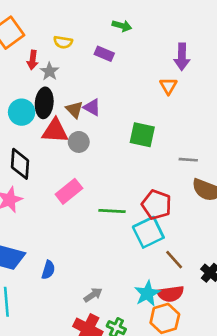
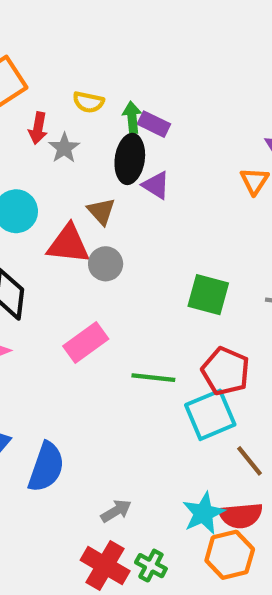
green arrow: (122, 26) -> (132, 117), moved, turned -114
black ellipse: (44, 103) -> (130, 159), moved
purple triangle: (92, 107) -> (156, 185), moved
green square: (142, 135) -> (208, 295), moved
blue semicircle: (48, 270) -> (46, 467), size x1.6

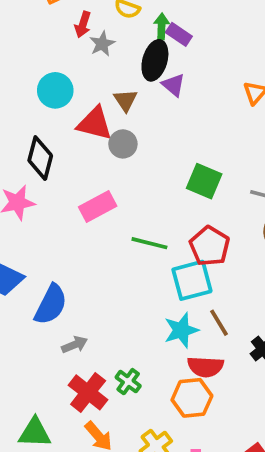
gray arrow: (116, 511) -> (75, 345), moved
cyan star: (203, 513) -> (181, 330), moved
green cross: (151, 566) -> (128, 382), moved

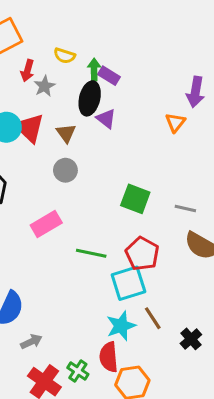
red triangle: (95, 123) -> (29, 128), moved, turned 32
red semicircle: (205, 367) -> (109, 357), moved, turned 84

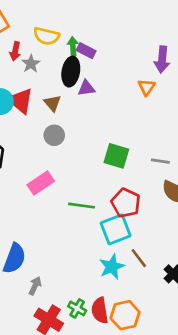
yellow semicircle: (65, 56) -> (46, 36), size x1.4
purple triangle: (106, 119) -> (86, 88), turned -42
gray arrow: (31, 342) -> (35, 286), turned -36
red semicircle: (109, 357) -> (100, 310), moved

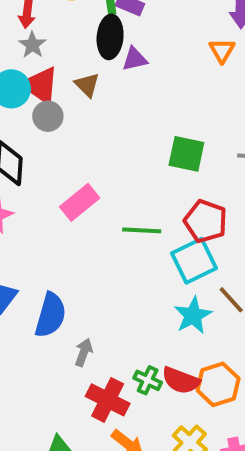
gray star: (31, 64) -> (32, 45), moved
gray circle: (54, 135) -> (48, 116), moved
red semicircle: (100, 310) -> (181, 380), turned -55

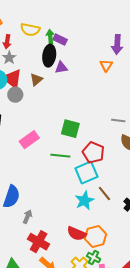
brown triangle: (87, 85) -> (36, 80), turned 32
green square: (186, 154) -> (70, 129), moved
green cross: (148, 380) -> (94, 258), moved

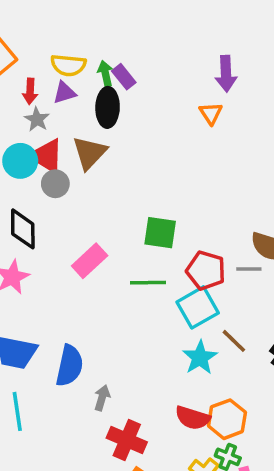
purple rectangle: (60, 40) -> (124, 77), turned 32
purple triangle: (61, 68) -> (64, 93), moved
brown triangle: (36, 80) -> (89, 153), size x1.5
gray line: (118, 120) -> (249, 269), moved

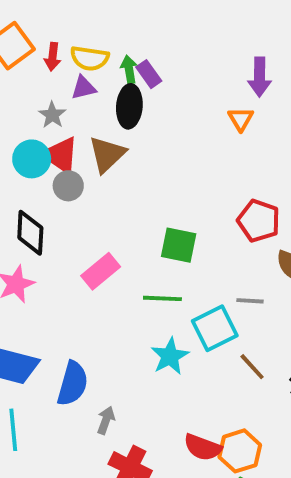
red arrow: (30, 91) -> (53, 57), moved
gray line: (249, 269) -> (250, 301), moved
red pentagon: (206, 270) -> (259, 221), moved
cyan star: (200, 358) -> (170, 356), moved

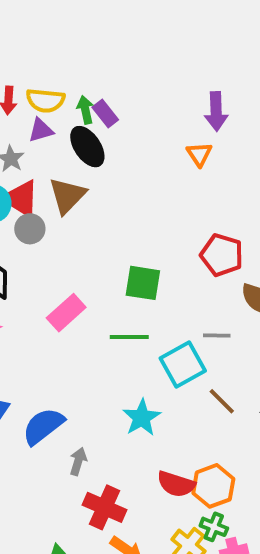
black ellipse: (129, 106) -> (87, 147), turned -36
cyan star: (170, 356) -> (142, 418), moved
blue semicircle: (73, 384) -> (43, 426), turned -141

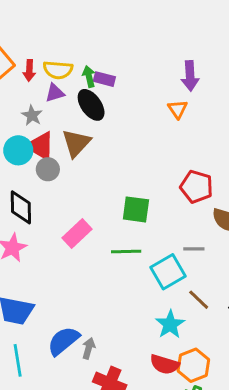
purple rectangle: (105, 114) -> (104, 79), turned -36
cyan star: (142, 418) -> (170, 324), moved
blue semicircle: (43, 426) -> (63, 341), moved

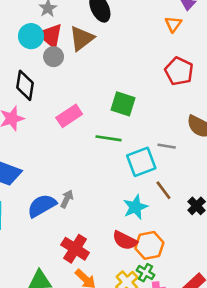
red pentagon: (196, 187) -> (179, 71), moved
gray arrow: (89, 348) -> (67, 199), moved

